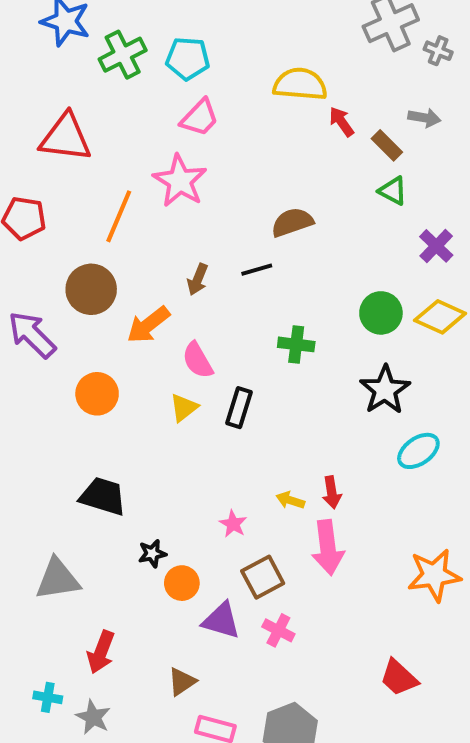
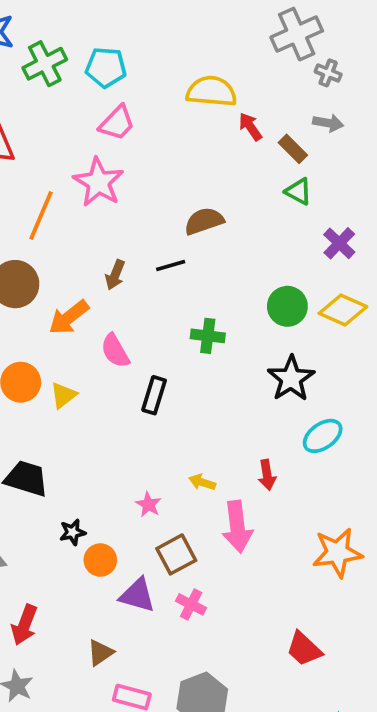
gray cross: (438, 51) -> (328, 73), moved
yellow triangle: (184, 408) -> (63, 395), moved
red arrow: (332, 492) -> (267, 475), moved

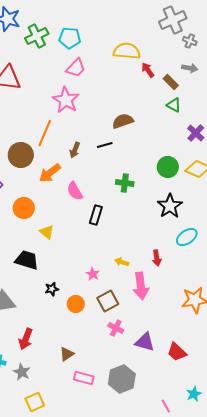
orange line: (41, 216) -> (45, 133), moved
yellow triangle: (63, 395) -> (47, 232), moved, turned -42
orange circle: (100, 560) -> (76, 304), moved
purple triangle: (137, 595) -> (145, 342), moved

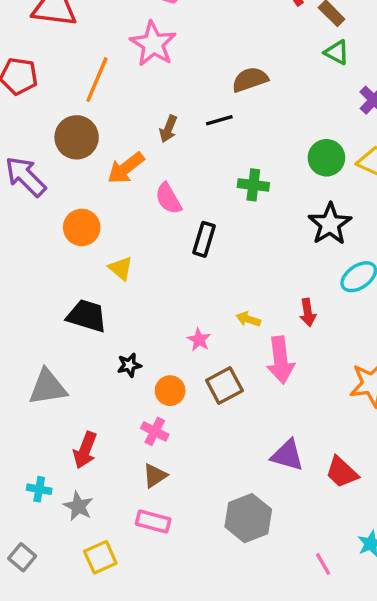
orange line: (45, 133) -> (97, 80), moved
pink cross: (116, 328) -> (155, 431), moved
pink rectangle: (84, 378) -> (153, 522), moved

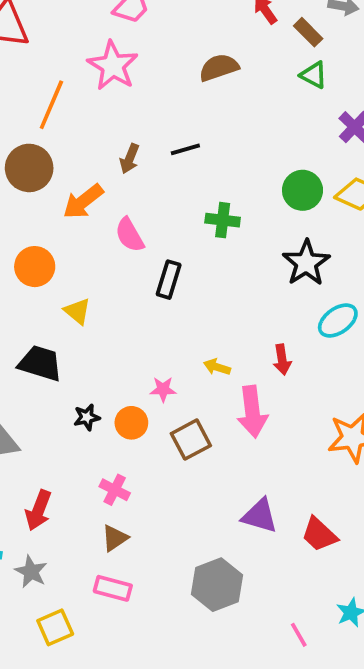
brown semicircle: (250, 80) -> (219, 68), moved
pink star: (199, 340) -> (163, 389), turned -30
orange circle: (170, 391) -> (131, 423), moved

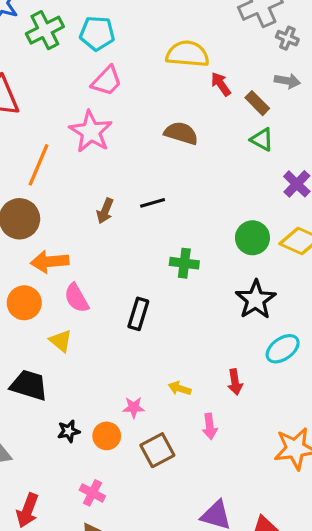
brown semicircle: (219, 68) -> (181, 133), turned 36
orange arrow: (83, 201) -> (50, 262), moved, turned 33
pink semicircle: (130, 235) -> (77, 298), moved
pink arrow: (252, 412) -> (210, 426), size x0.6

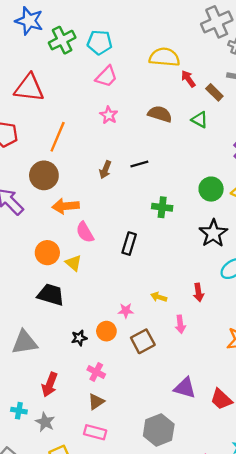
pink star: (91, 132) -> (109, 115), moved, size x0.6
green triangle: (262, 140) -> (200, 120), moved
orange circle: (24, 303) -> (47, 253), moved
black star: (69, 431) -> (79, 338), moved

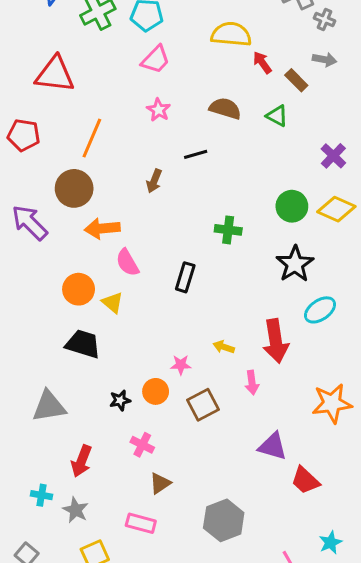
black line: (139, 164) -> (196, 154), moved
red arrow: (199, 292) -> (276, 341), size x1.8
purple triangle: (185, 388) -> (273, 446), moved
brown triangle: (96, 402) -> (160, 483), moved

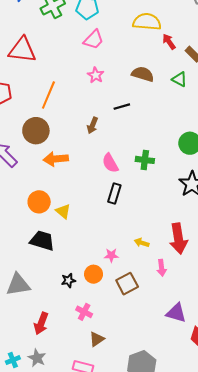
pink semicircle: (127, 263) -> (110, 163), moved
cyan cross: (41, 495) -> (13, 360), moved, turned -32

